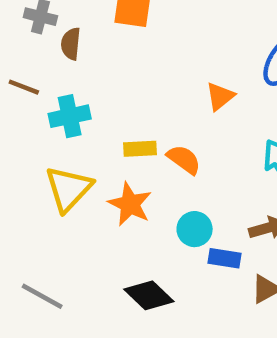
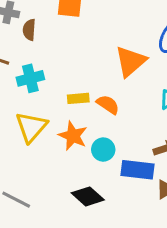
orange triangle: (220, 96) -> (131, 61), size x1.6
cyan circle: (195, 229) -> (103, 150), moved
blue rectangle: (224, 258) -> (138, 170), size x1.5

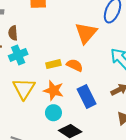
brown semicircle: (29, 30) -> (13, 33), moved
cyan circle: (103, 150) -> (53, 113), moved
blue rectangle: (138, 170) -> (87, 96), moved, turned 65

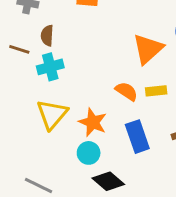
yellow rectangle: (53, 64) -> (156, 91), moved

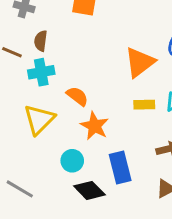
orange semicircle: (126, 91) -> (77, 96), moved
orange star: (93, 122) -> (95, 126), moved
blue rectangle: (137, 137) -> (120, 167), moved

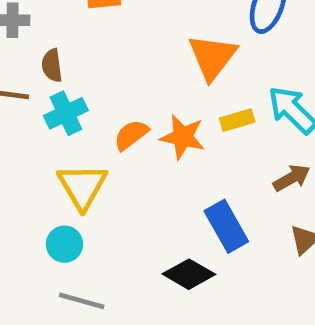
orange semicircle: (77, 96) -> (131, 135), turned -60
orange star: (95, 126) -> (183, 137), moved
cyan circle: (72, 161) -> (64, 244), moved

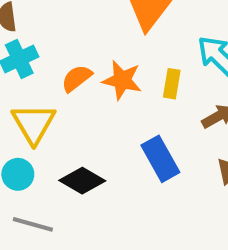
yellow rectangle: (237, 120) -> (172, 84), moved, turned -64
black diamond: (189, 274) -> (82, 181), moved

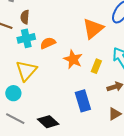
orange semicircle: (77, 78) -> (48, 43), moved
black diamond: (82, 181) -> (48, 122), moved

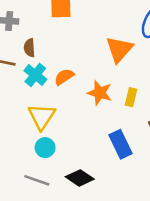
cyan cross: (26, 38) -> (35, 75), turned -30
cyan circle: (13, 93) -> (45, 148), moved

